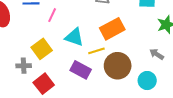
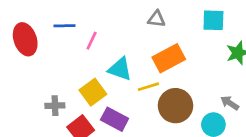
yellow square: (42, 49) -> (93, 92), moved
gray arrow: (157, 54) -> (230, 103), moved
purple rectangle: (81, 70) -> (115, 119), moved

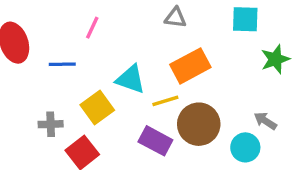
blue line: (64, 26) -> (62, 64), moved
pink line: (92, 41) -> (92, 28), moved
purple rectangle: (115, 119) -> (155, 141), moved

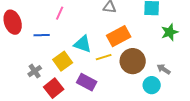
gray cross: (51, 124) -> (35, 71), turned -32
brown circle: (199, 124) -> (133, 61), moved
purple rectangle: (155, 141) -> (87, 82), moved

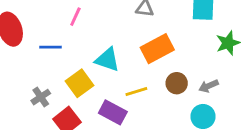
yellow line: (104, 57) -> (136, 92), moved
brown circle: (133, 61) -> (177, 83), size x0.6
gray arrow: (164, 69) -> (209, 86), moved, turned -56

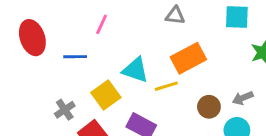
brown circle: (177, 83) -> (209, 107), moved
yellow line: (136, 92) -> (166, 86), moved

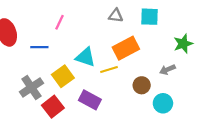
cyan square: (237, 17) -> (149, 17), moved
gray arrow: (243, 98) -> (167, 70), moved
gray cross: (65, 110) -> (31, 88), size x1.5

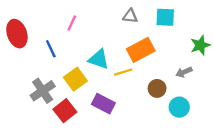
blue line: (39, 47) -> (51, 49), turned 66

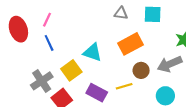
pink line: (72, 23) -> (47, 20), moved
yellow line: (123, 72) -> (124, 86), moved
gray arrow: (184, 72) -> (170, 64), size x1.6
brown circle: (157, 88) -> (141, 70), moved

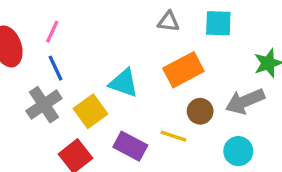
gray cross: (42, 81) -> (44, 105), moved
yellow line: (124, 86) -> (174, 136), turned 35

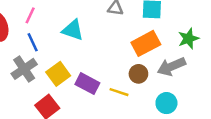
orange rectangle: (183, 70) -> (146, 43), moved
cyan triangle: (124, 83) -> (73, 30), moved
purple rectangle: (130, 146) -> (87, 84), moved

